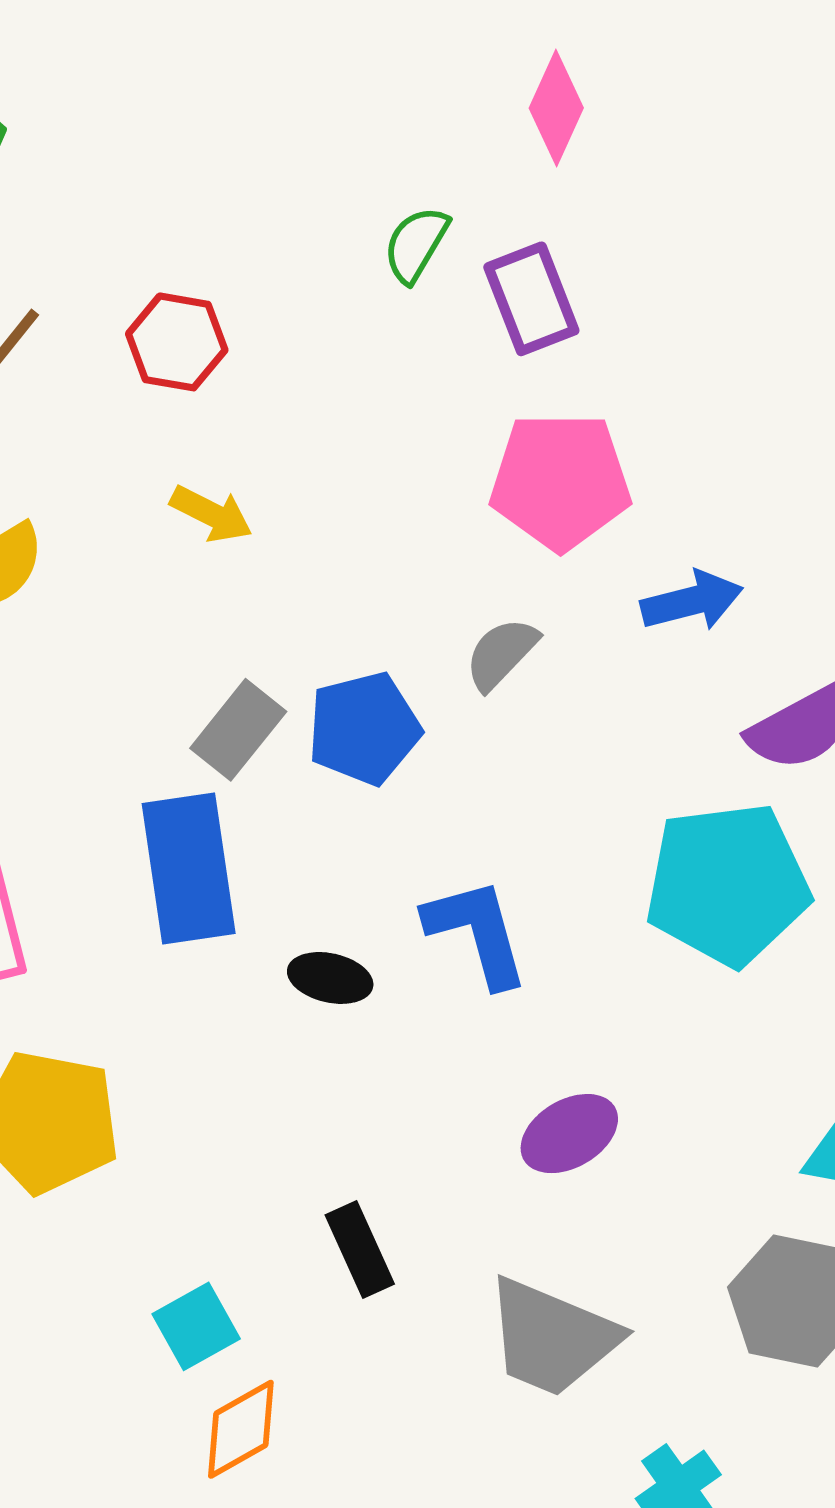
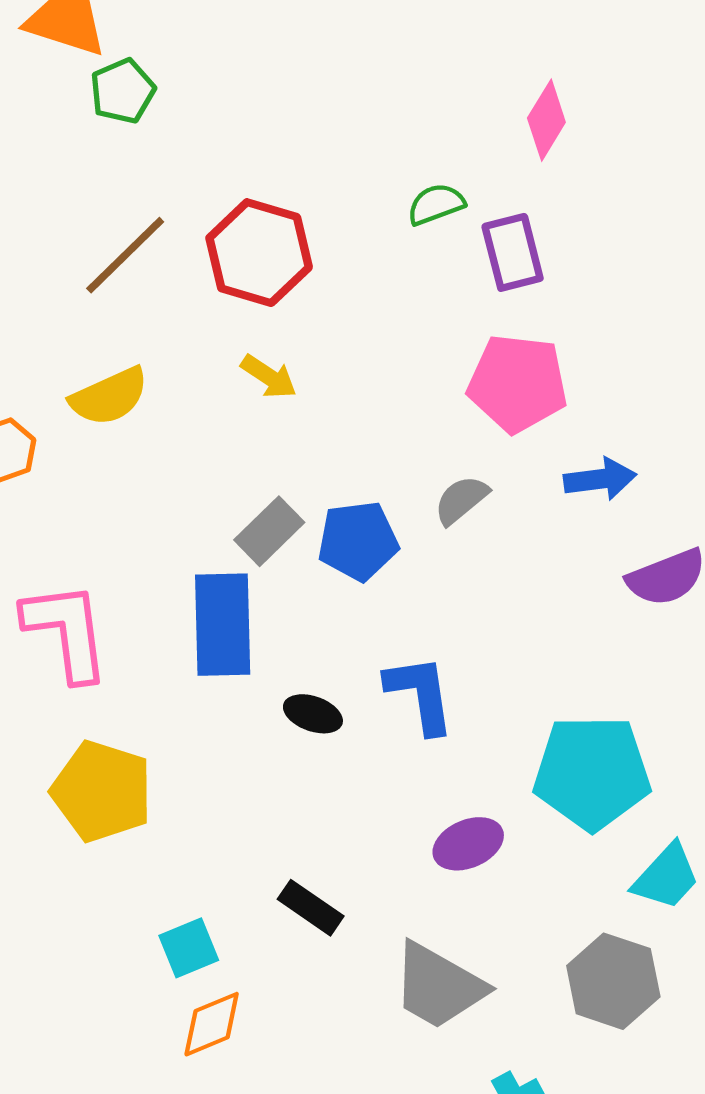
green semicircle: (416, 244) -> (436, 204), turned 32
red hexagon: (177, 342) -> (259, 253), size x1.5
cyan pentagon: (728, 884) -> (592, 773), moved
black rectangle: (360, 1249) -> (311, 908), turned -38

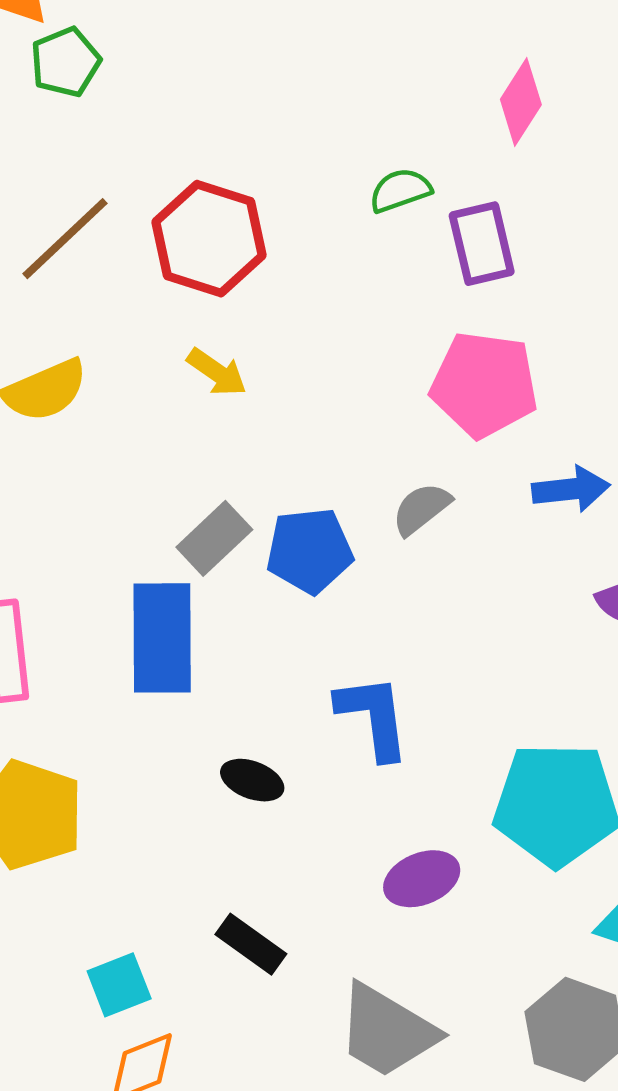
black ellipse: (313, 714) -> (252, 780), moved

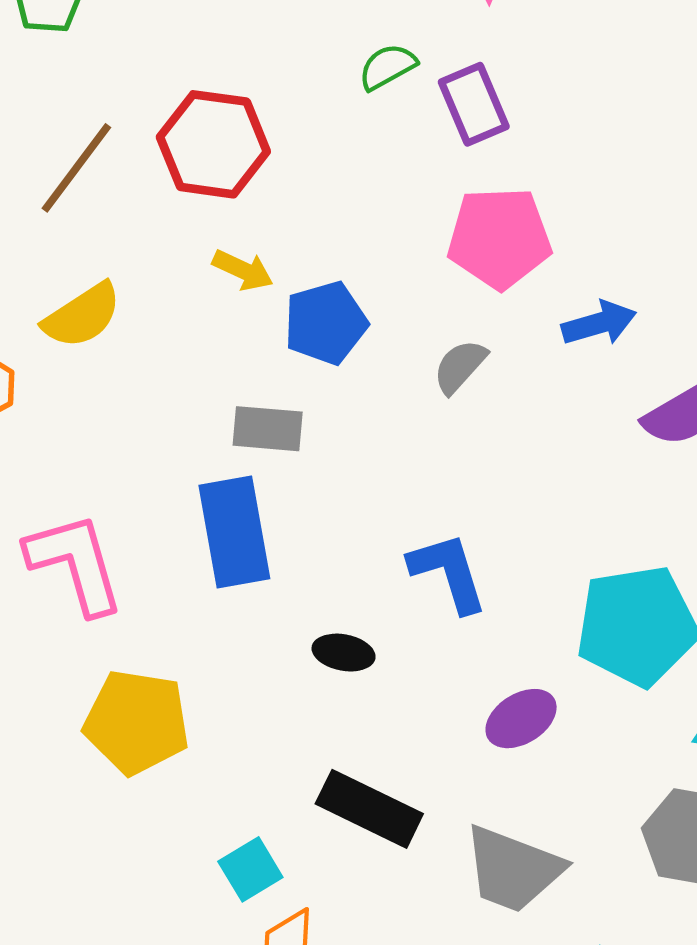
gray rectangle: (214, 538) -> (268, 429), turned 58
blue pentagon: (310, 551) -> (326, 323), moved
black rectangle: (251, 944) -> (369, 809), size x1.5

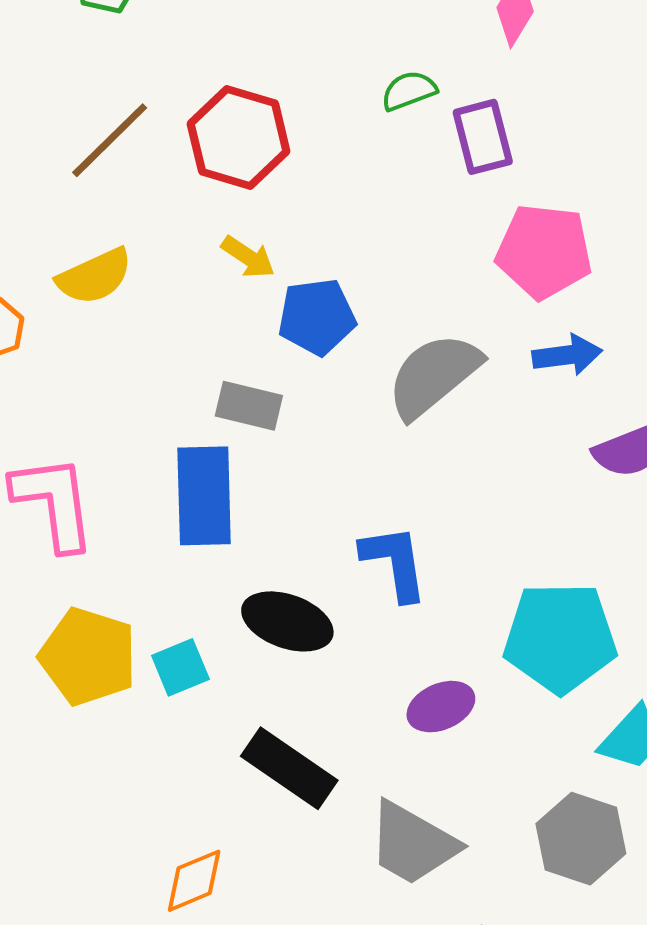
pink pentagon: (499, 238) -> (544, 251), moved
gray semicircle: (460, 366) -> (434, 375), size x1.8
black ellipse: (344, 653) -> (287, 621), size x1.6
cyan square: (250, 869) -> (180, 667), moved

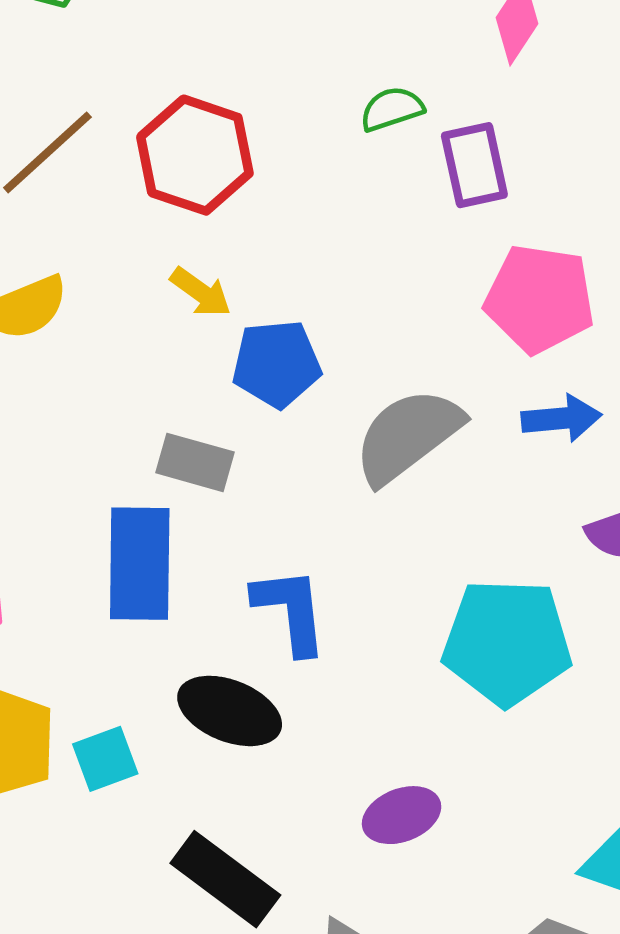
blue L-shape: (395, 562) -> (291, 611), moved
cyan pentagon: (560, 638) -> (507, 642), moved

